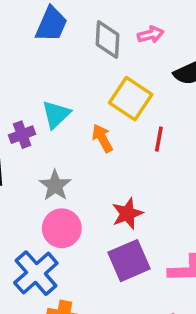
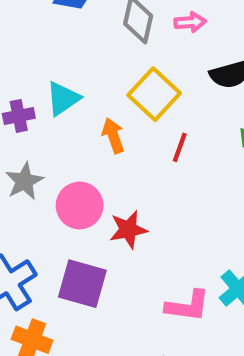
gray star: (55, 185) -> (24, 181), moved
pink circle: (62, 228) -> (80, 205), moved
purple square: (129, 261) -> (82, 284), moved, turned 30

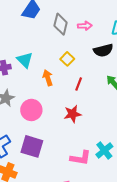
yellow square: (154, 94) -> (67, 59), size x0.6
cyan triangle: (63, 99) -> (25, 60), turned -42
red star: (128, 229) -> (73, 114), moved

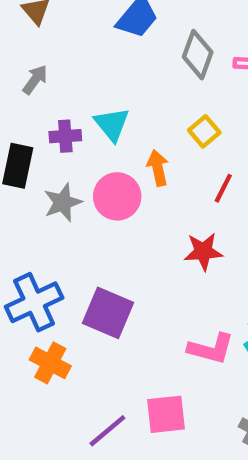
pink circle: (31, 110) -> (117, 196), moved

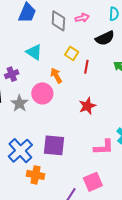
cyan triangle: (112, 124) -> (34, 52), moved
red line: (223, 188) -> (86, 67), moved

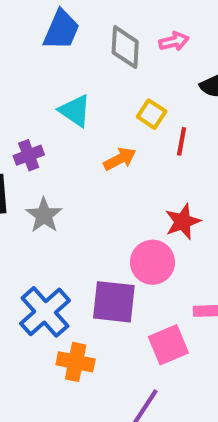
orange arrow: (56, 76) -> (120, 159), turned 91
pink circle: (42, 93) -> (152, 262), moved
pink square: (93, 182) -> (168, 345), moved

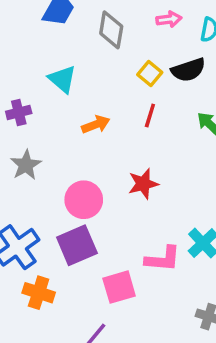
pink arrow: (174, 41) -> (169, 19), moved
yellow square: (152, 114) -> (150, 74), moved
pink circle: (152, 262) -> (84, 200), moved
purple square: (114, 302) -> (77, 245), turned -36

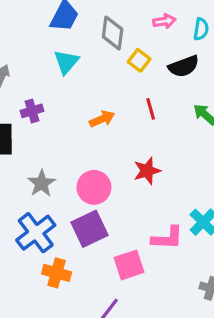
yellow square: (150, 74) -> (139, 60), moved
cyan triangle: (62, 79) -> (66, 62), moved, turned 32
red line: (150, 116) -> (151, 109), turned -30
gray star: (26, 165) -> (42, 183), moved

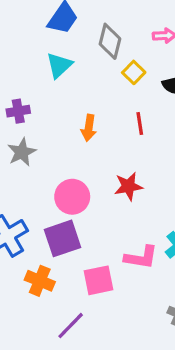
orange arrow: (102, 119) -> (89, 128), turned 115
gray star: (42, 183) -> (22, 152), moved
orange cross: (57, 273) -> (40, 281), moved

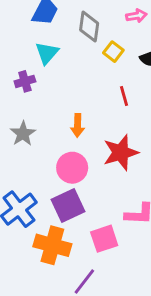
purple cross: (18, 111) -> (25, 81), moved
orange arrow: (89, 128) -> (78, 125), moved
red star: (128, 186) -> (121, 153), size x1.4
orange cross: (40, 281) -> (52, 245), size x1.4

